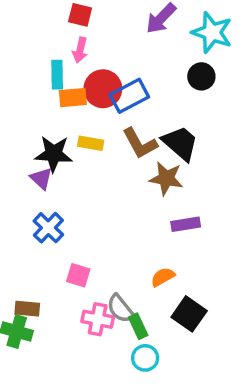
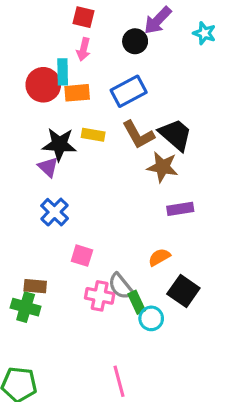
cyan star: (212, 32) -> (204, 33), size x0.6
black circle: (201, 76) -> (135, 41), moved
red circle: (103, 89) -> (43, 85), moved
cyan circle: (145, 358) -> (151, 318), moved

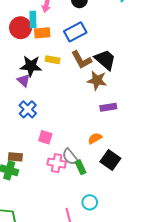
cyan circle: (151, 318) -> (90, 202), moved

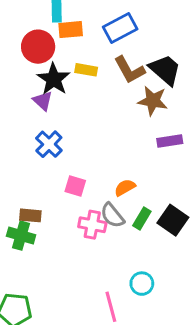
red circle: (21, 28) -> (38, 47), moved
black star: (31, 66) -> (54, 79), turned 30
orange semicircle: (95, 138) -> (125, 188), moved
green rectangle: (80, 167) -> (142, 219), moved, turned 56

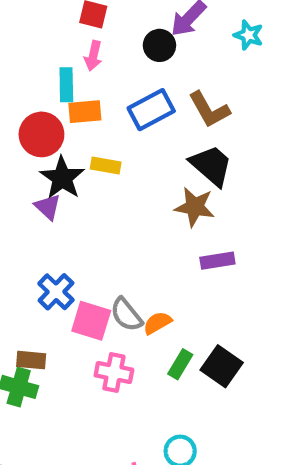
brown L-shape: (129, 70) -> (209, 110), moved
blue cross: (49, 144) -> (56, 292), moved
pink square: (75, 186) -> (91, 321), size x1.4
gray semicircle: (112, 215) -> (126, 315), moved

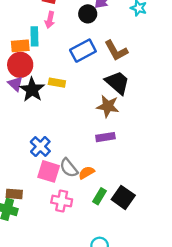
orange rectangle: (85, 112) -> (20, 46), moved
purple triangle: (48, 207) -> (15, 84), moved
purple rectangle: (217, 261) -> (105, 137), moved
blue cross: (56, 292) -> (40, 147), moved

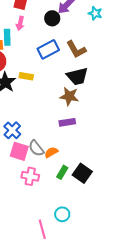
black trapezoid: (117, 83) -> (77, 76), turned 125

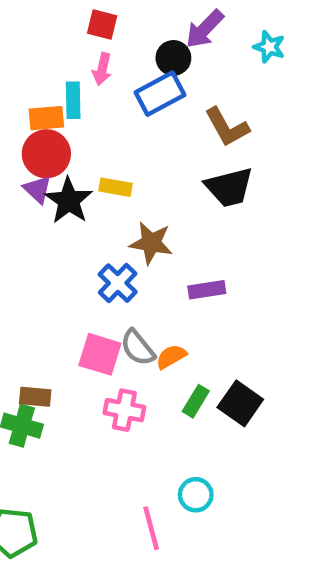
blue rectangle: (48, 49) -> (160, 94), moved
brown star: (69, 96) -> (151, 243), moved
blue cross: (12, 130) -> (118, 283), moved

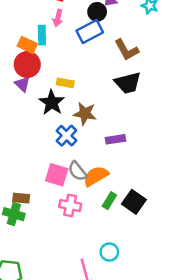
orange rectangle: (46, 118) -> (27, 45), turned 30
black star: (69, 201) -> (52, 103), moved
orange semicircle: (171, 357) -> (96, 176), size x1.5

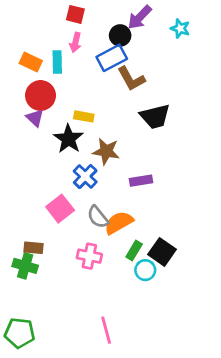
orange rectangle: (27, 45) -> (31, 62), moved
brown L-shape: (127, 50) -> (131, 79), moved
pink square: (57, 175) -> (60, 209), moved, turned 35
cyan circle: (109, 252) -> (145, 270), moved

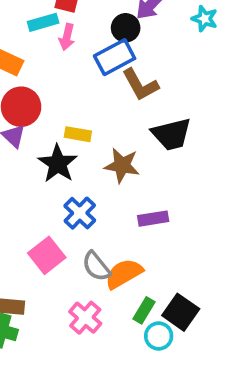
cyan rectangle: (57, 62) -> (43, 22), moved, turned 75
brown star: (106, 151) -> (122, 165), moved
pink cross: (89, 256) -> (85, 318), turned 30

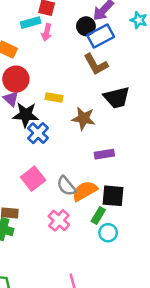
blue rectangle: (115, 57) -> (101, 36), moved
black star: (58, 164) -> (26, 115), moved, turned -30
blue cross: (80, 213) -> (38, 133), moved
black square: (181, 312) -> (113, 196), moved, turned -30

